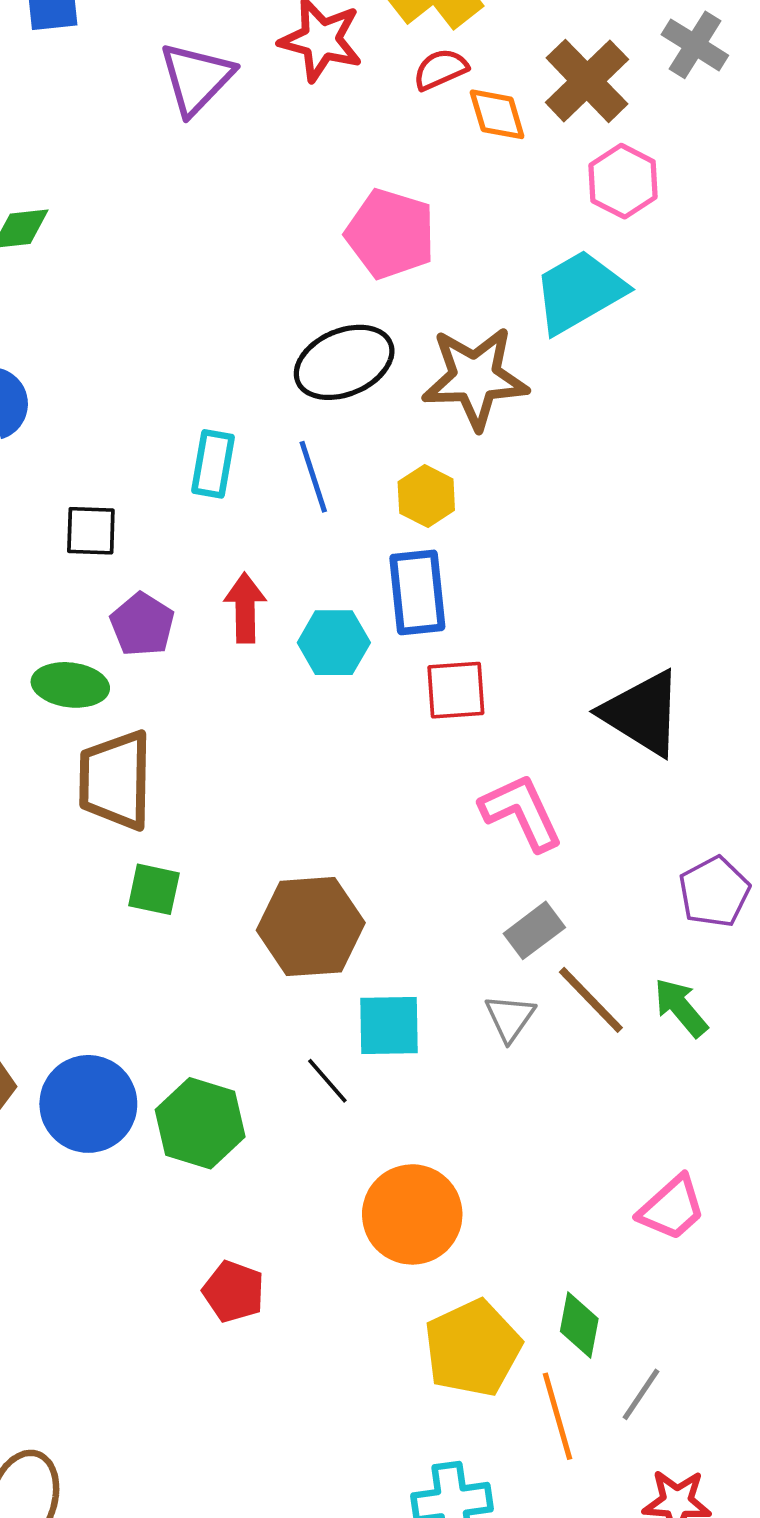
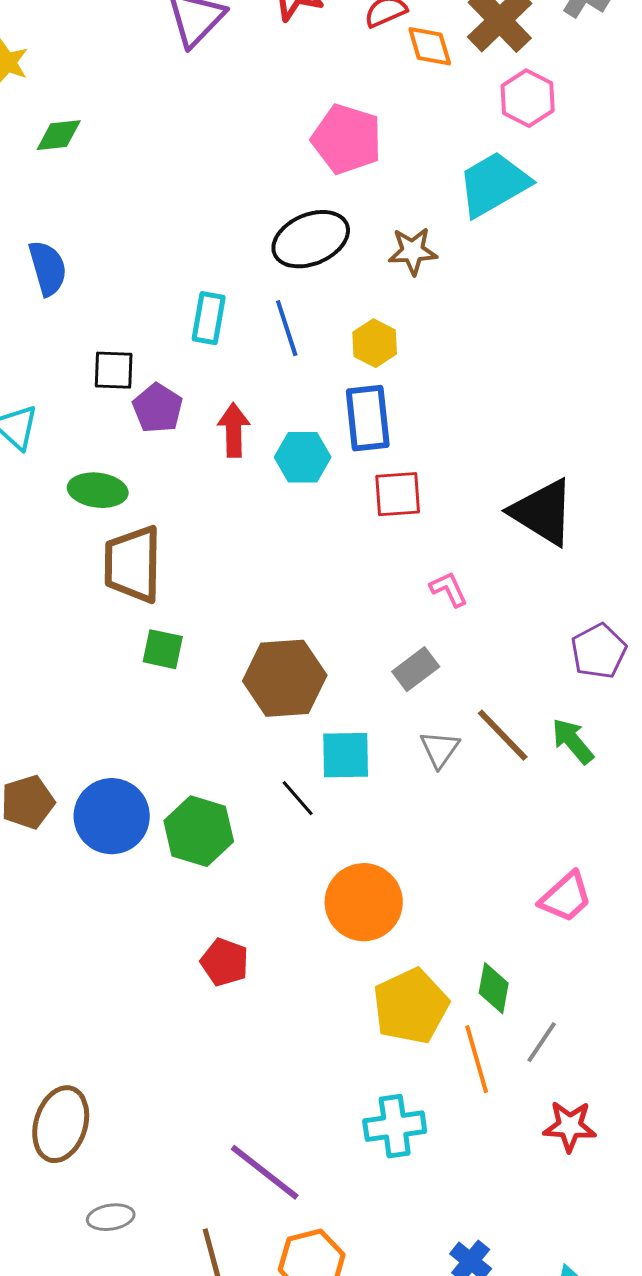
brown star: (475, 378) -> (413, 251), size x0.6
purple pentagon: (142, 625) -> (158, 408), moved
pink L-shape: (521, 812) -> (449, 589), size x0.6
gray rectangle: (534, 930) -> (416, 669), moved

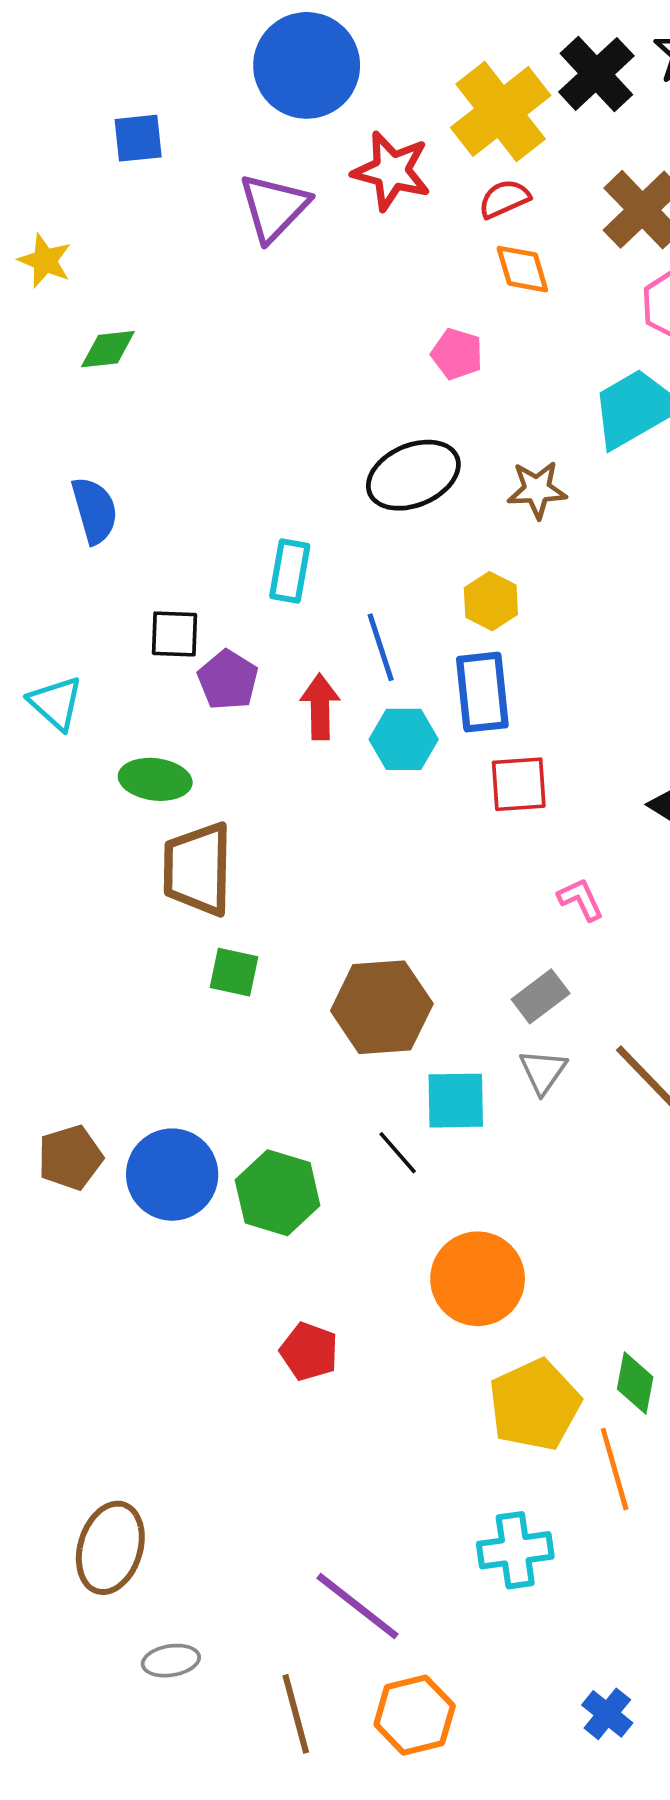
orange diamond: (430, 46) -> (522, 269), moved
pink pentagon: (347, 139) -> (457, 354), size x0.6
blue line: (287, 328) -> (381, 647), moved
gray triangle: (440, 749) -> (543, 1072), moved

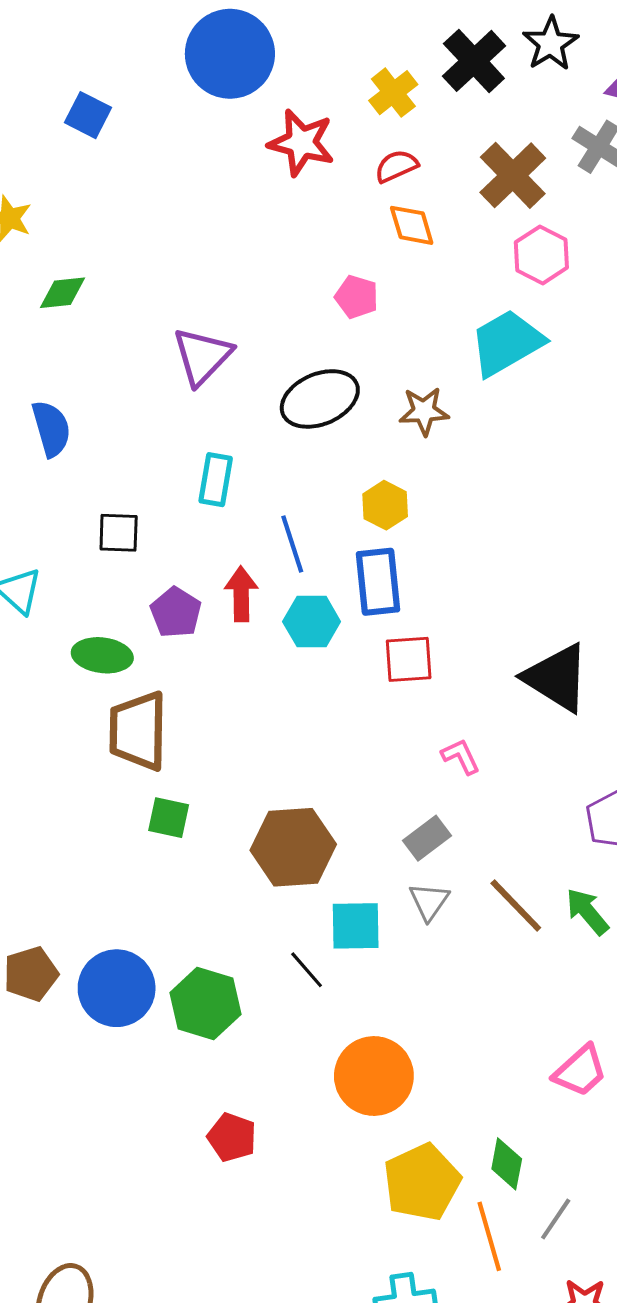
yellow cross: (501, 112) -> (393, 93), size x0.6
blue square: (138, 138) -> (88, 115), turned 33
purple triangle: (274, 207) -> (202, 356), moved
purple pentagon: (228, 680) -> (176, 612), moved

